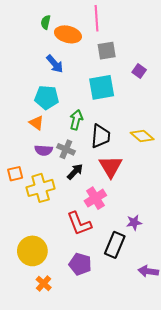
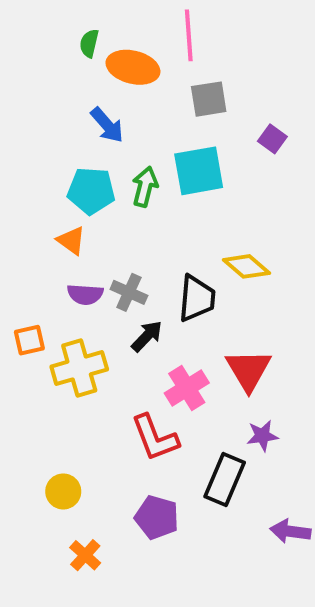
green arrow: (76, 120) -> (145, 187), moved
black trapezoid: (101, 136) -> (197, 298), moved
yellow diamond: (142, 136) -> (246, 266), moved
red triangle: (111, 167) -> (248, 370), moved
yellow circle: (32, 251) -> (63, 491), size x0.6

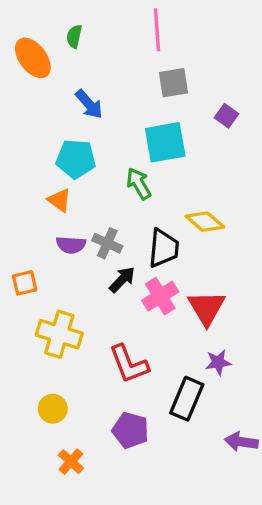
orange ellipse: (133, 67) -> (33, 58), moved, turned 39
green arrow: (145, 187) -> (139, 184), moved, turned -44
yellow cross: (79, 368) -> (59, 334), moved, turned 33
pink cross: (187, 388) -> (160, 296), moved

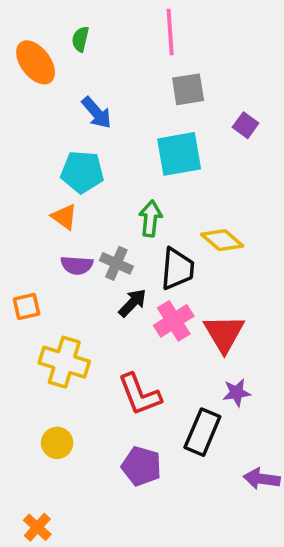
green arrow: (139, 184) -> (150, 219), moved, turned 36
orange cross: (71, 462) -> (37, 527), moved

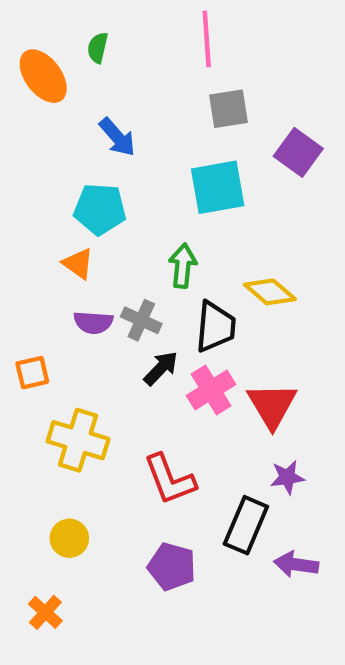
purple square: (246, 125) -> (298, 152), size x1.5
purple arrow: (262, 479) -> (296, 564), moved
orange cross: (37, 527) -> (45, 612), moved

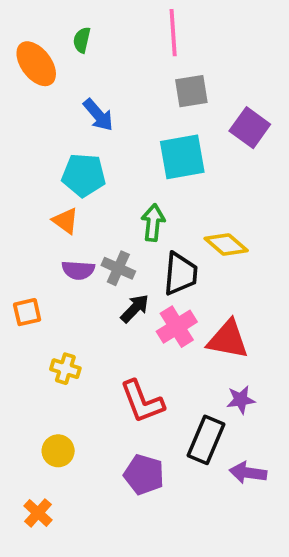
red triangle: (272, 405) -> (228, 339), turned -48
yellow cross: (78, 440) -> (65, 369), size x0.6

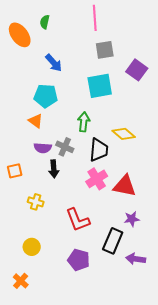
black arrow: (135, 308) -> (54, 169), moved, turned 132

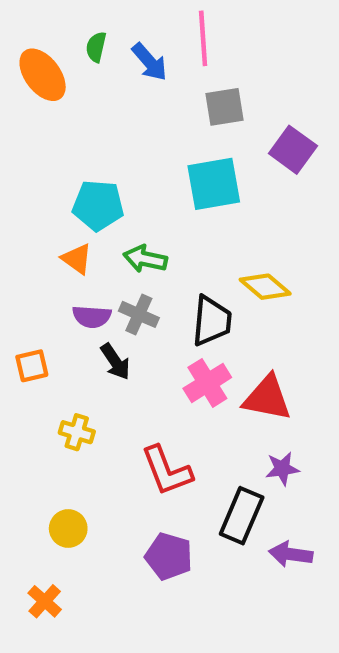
blue arrow: (54, 63) -> (150, 62), moved
green arrow: (84, 122) -> (145, 259), moved, turned -84
black arrow: (54, 169) -> (115, 362), turned -30

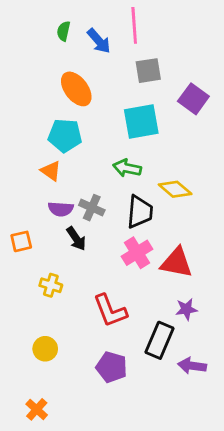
orange ellipse: (43, 75) -> (76, 89), moved
green arrow: (145, 259) -> (127, 168), moved
orange cross: (45, 601) -> (37, 409), moved

